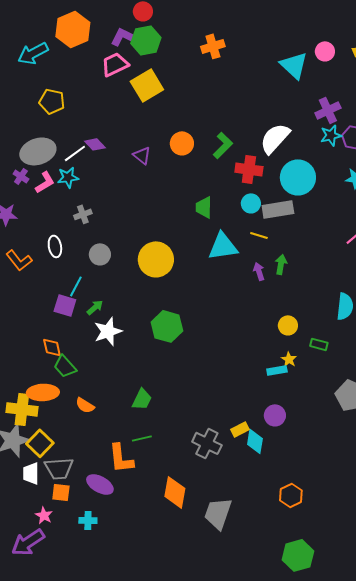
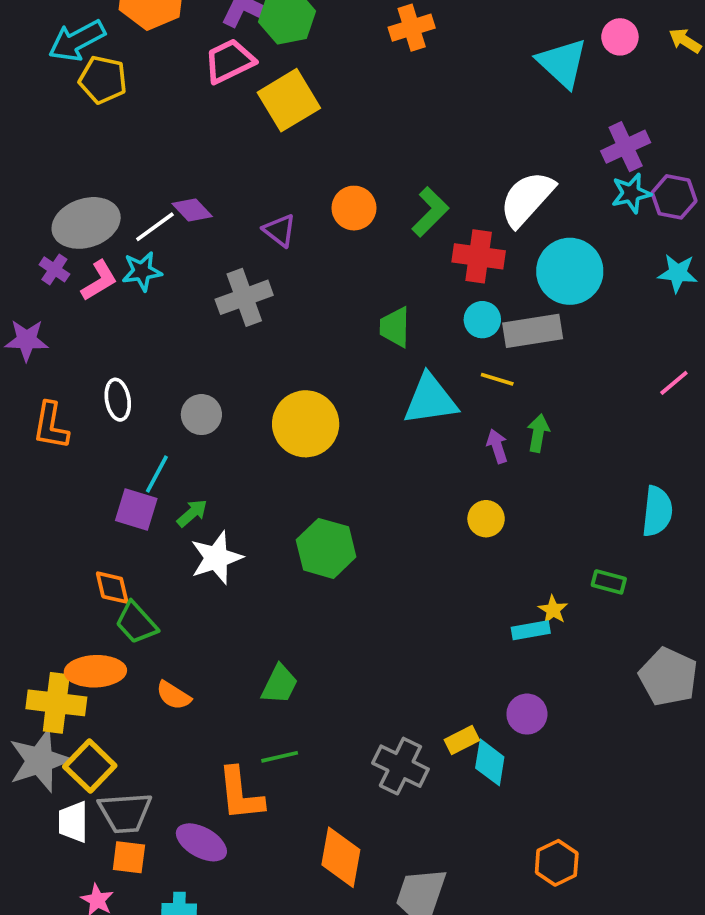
yellow pentagon: (52, 101) -> (103, 80), moved
gray cross: (83, 214) -> (244, 297), moved, size x1.6
orange L-shape: (19, 260) -> (51, 426), turned 48
yellow circle: (288, 325) -> (486, 519), moved

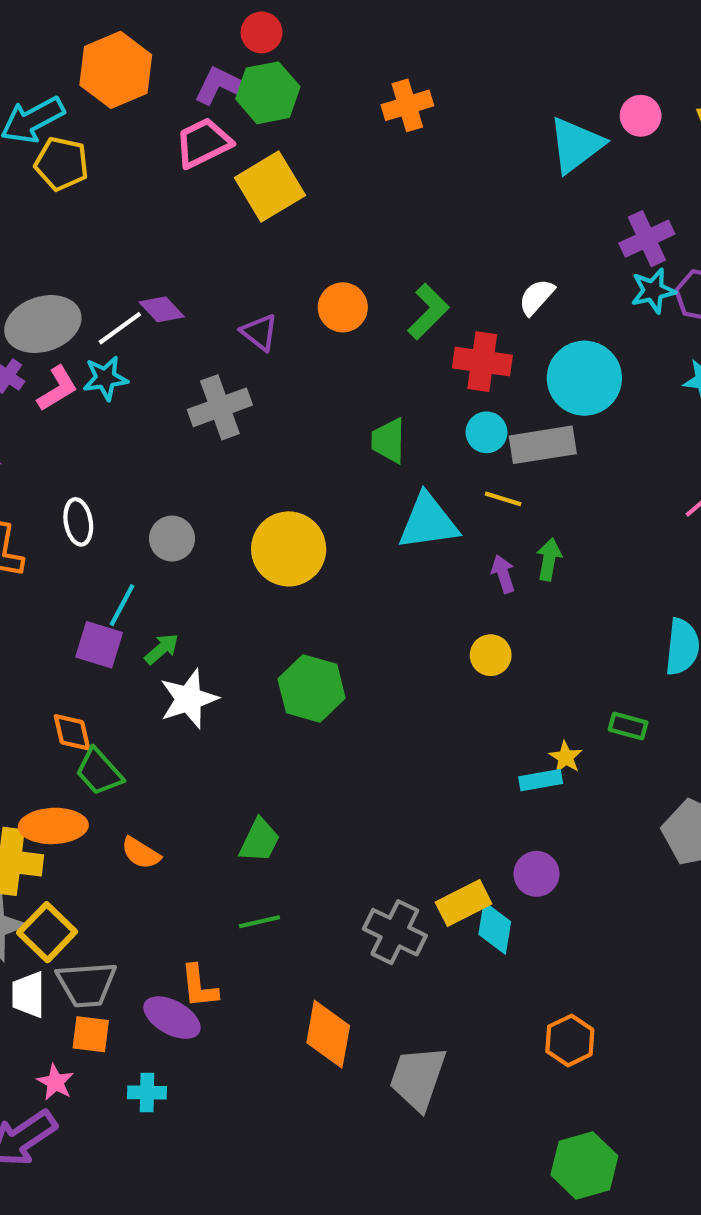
cyan triangle: (562, 63) -> (576, 145), turned 40
white semicircle: (527, 199) -> (536, 297), size x0.6
yellow rectangle: (462, 740) -> (464, 903), size x1.4
orange L-shape: (240, 794) -> (199, 986), moved, size x0.7

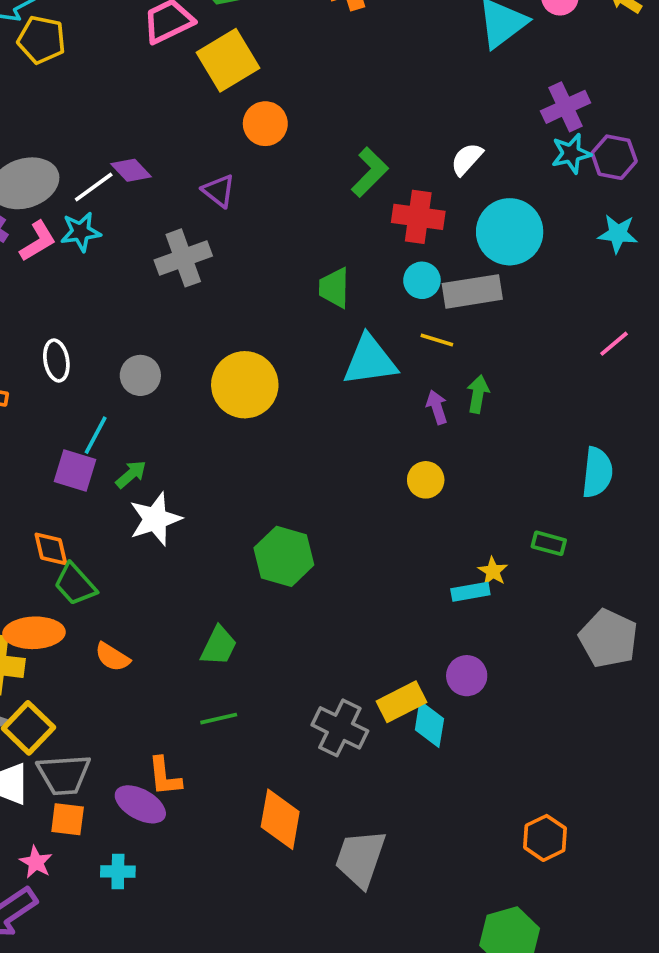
orange circle: (343, 307) -> (265, 124), moved
green hexagon: (312, 688) -> (284, 556), moved
orange hexagon: (570, 1040) -> (545, 838), moved

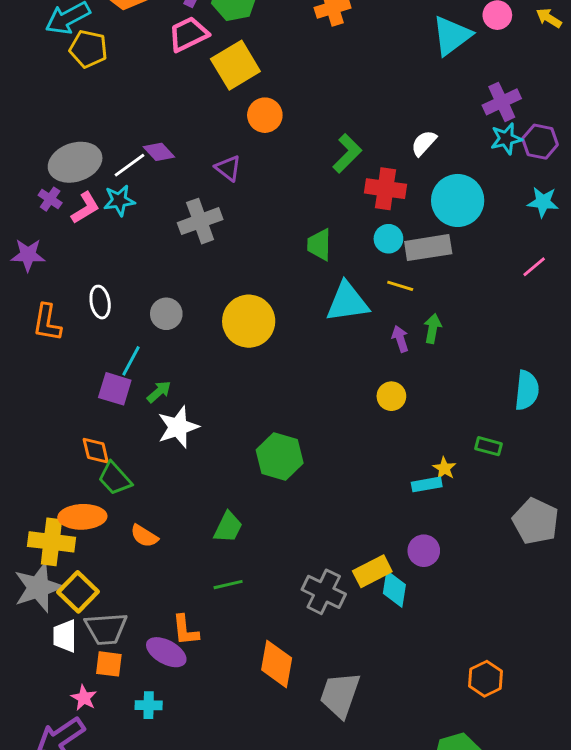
pink line: (614, 344) -> (534, 267), moved

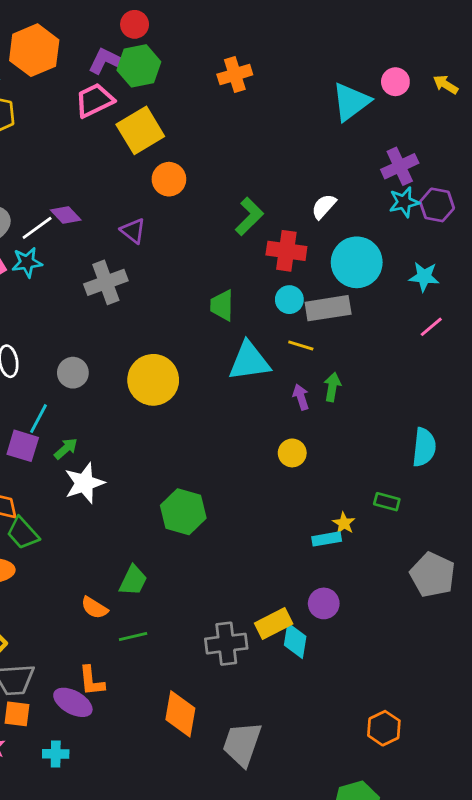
cyan star: (543, 202) -> (424, 277), moved
orange semicircle: (144, 536) -> (94, 608), moved
gray cross: (324, 592) -> (226, 644), turned -33

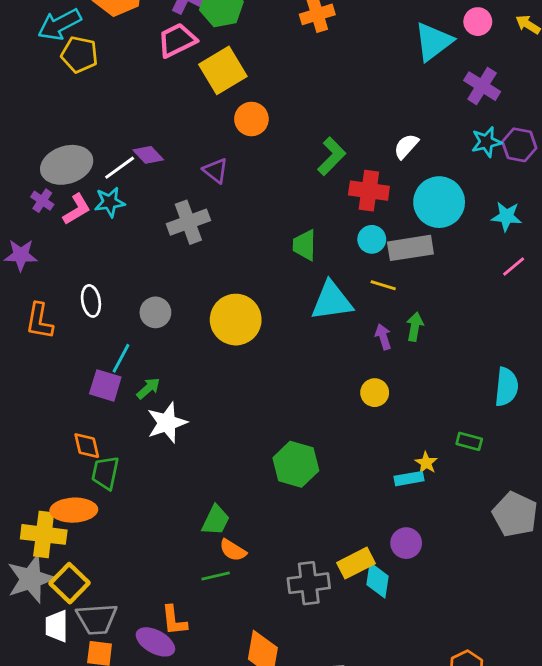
purple cross: (400, 166) -> (482, 86), moved, turned -33
green hexagon: (183, 512) -> (296, 464), moved
green trapezoid: (23, 533) -> (105, 473), turned 54
orange semicircle: (94, 608) -> (233, 550), moved

